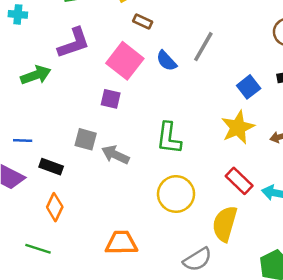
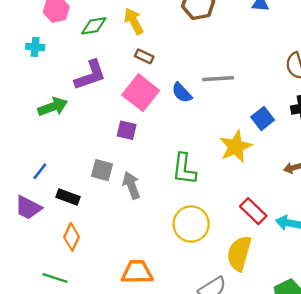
brown rectangle: (143, 22) -> (144, 56), moved
gray line: (203, 47) -> (218, 79), turned 56
yellow star: (238, 127) -> (236, 147), moved
blue line: (23, 140) -> (40, 171), turned -54
gray arrow: (115, 155) -> (131, 185), turned 44

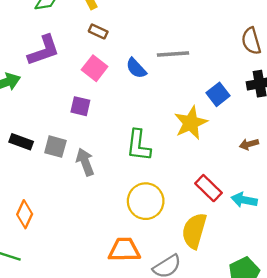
pink square: (141, 93) -> (95, 68), size x0.7
black rectangle: (68, 197) -> (21, 142), moved
orange trapezoid: (137, 272) -> (124, 250), moved

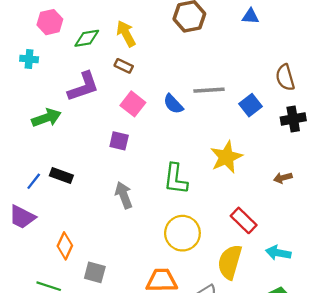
brown rectangle: (98, 31) -> (124, 66), moved
blue square: (218, 94) -> (251, 105), moved
gray square: (55, 147) -> (95, 272), moved
cyan arrow: (244, 200) -> (278, 253), moved

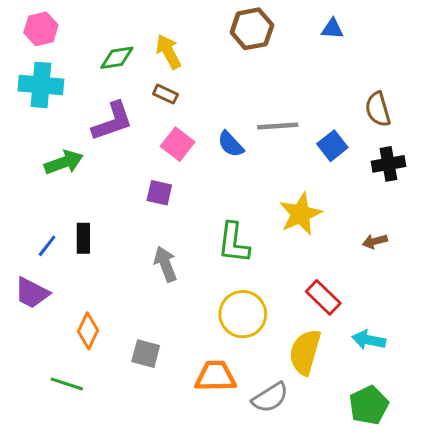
pink hexagon: (50, 22) -> (41, 29), moved
cyan cross: (29, 59) -> (41, 85), size x1.8
black rectangle: (61, 175) -> (83, 238), turned 70
gray square: (95, 272) -> (146, 354), moved

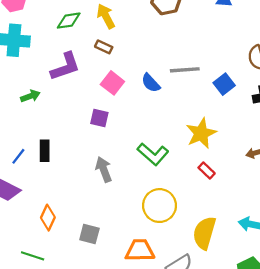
green arrow: (64, 162) -> (30, 96), size x0.7
green L-shape: (234, 243) -> (153, 154), turned -56
red rectangle: (323, 297) -> (207, 171), moved, size x0.7

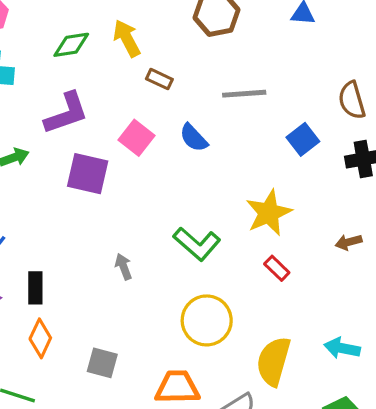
brown rectangle: (104, 47) -> (159, 79), moved
gray line: (185, 70) -> (244, 94), moved
purple square: (99, 118) -> (88, 174), moved, size x1.5
black rectangle: (45, 151) -> (35, 288), moved
gray arrow: (104, 169) -> (123, 267), size x0.7

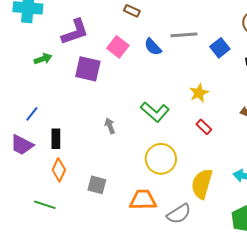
gray line: (244, 94) -> (184, 35), moved
yellow star: (269, 213) -> (199, 93), size x0.7

